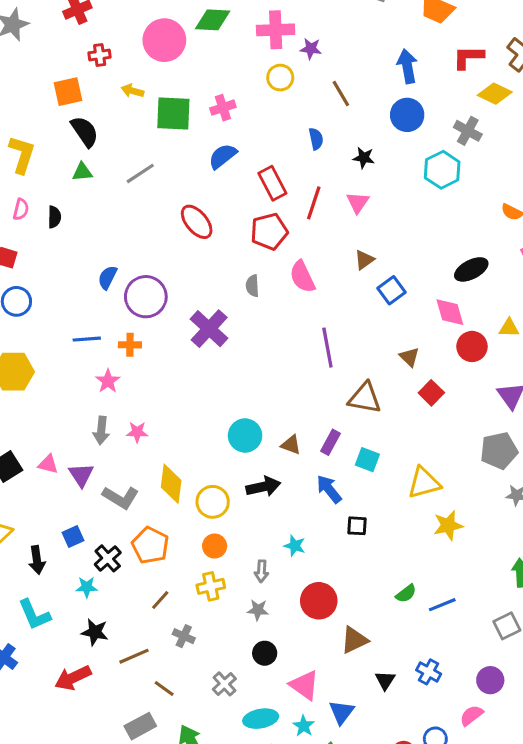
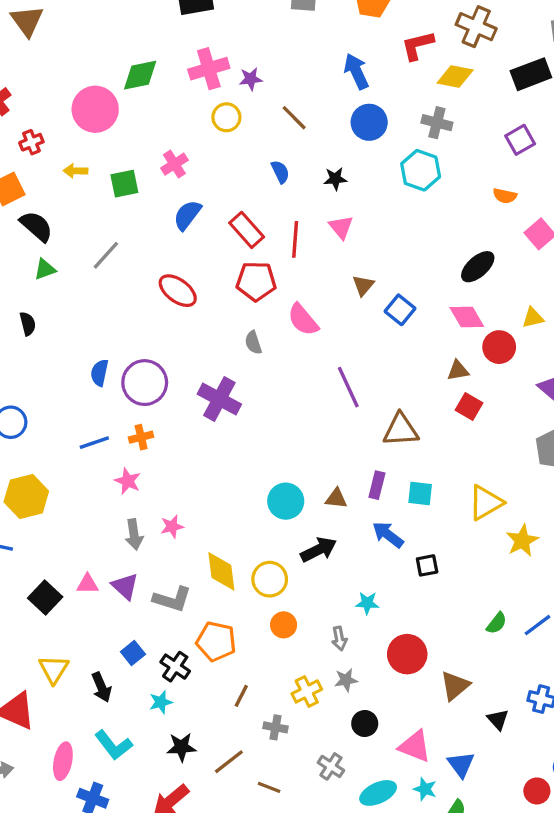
green square: (173, 114) -> (124, 184), size x0.7
red pentagon: (269, 231) -> (256, 281), turned 30
brown triangle: (409, 357) -> (458, 371), moved, turned -40
yellow cross: (211, 586) -> (307, 691), moved

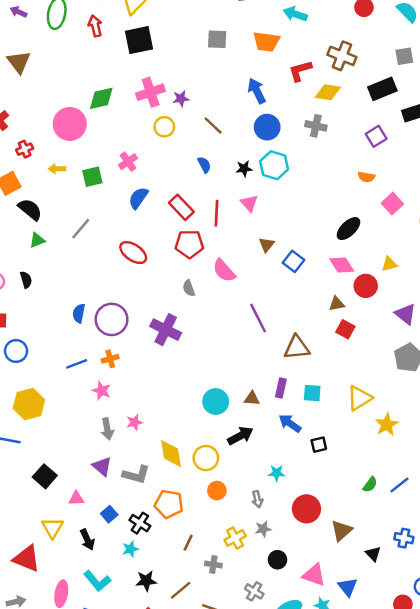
cyan hexagon: (421, 170) -> (274, 165), moved
pink triangle: (87, 584) -> (76, 498), moved

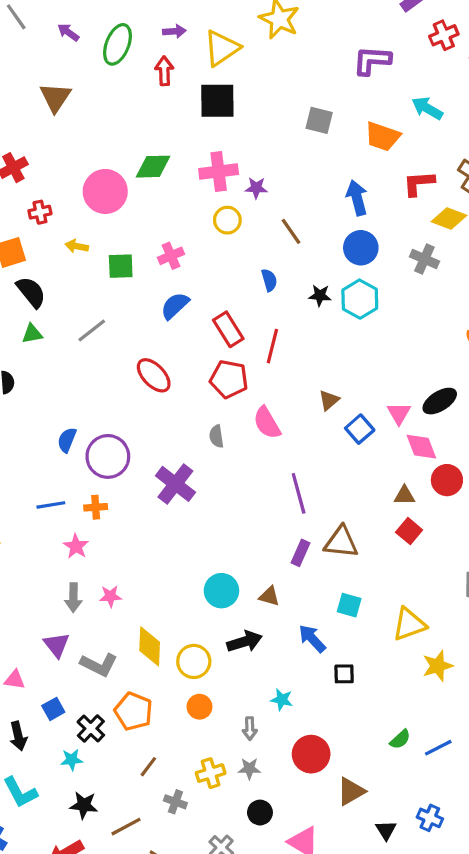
pink triangle: (249, 203) -> (399, 413), moved
purple rectangle: (281, 388) -> (300, 553), moved

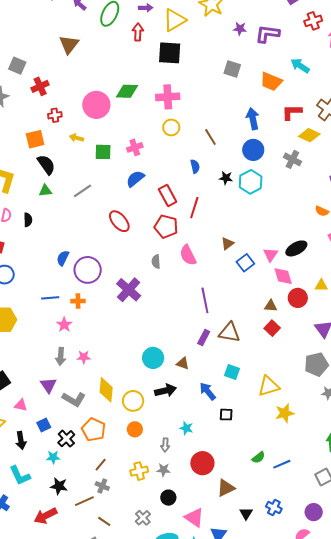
purple star: (256, 188) -> (240, 29), moved
gray cross: (175, 802) -> (102, 486), moved

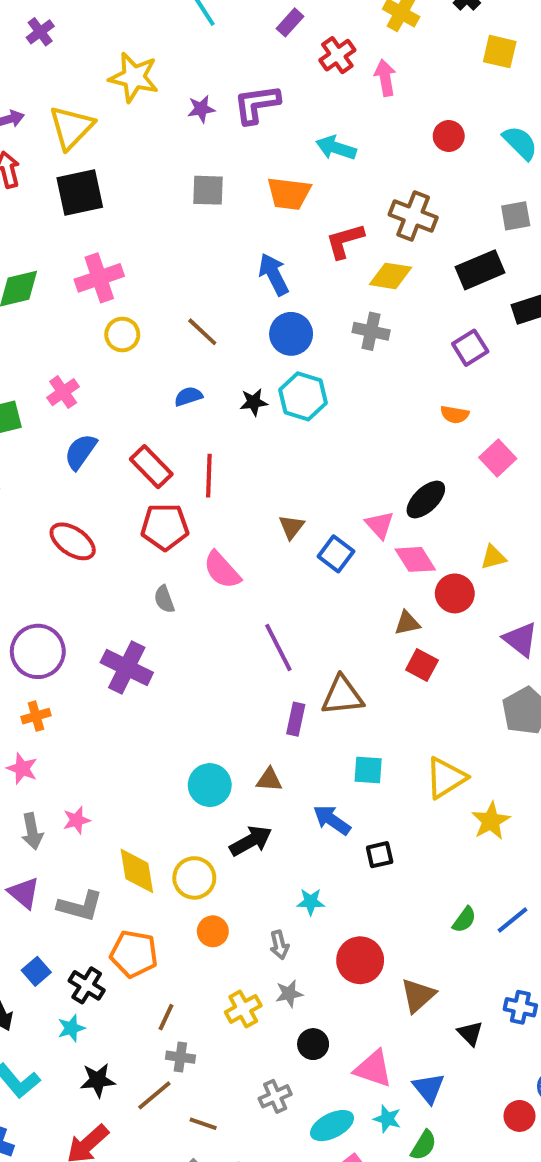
blue semicircle: (195, 166) -> (188, 396), turned -80
gray cross: (143, 518) -> (275, 1096), turned 35

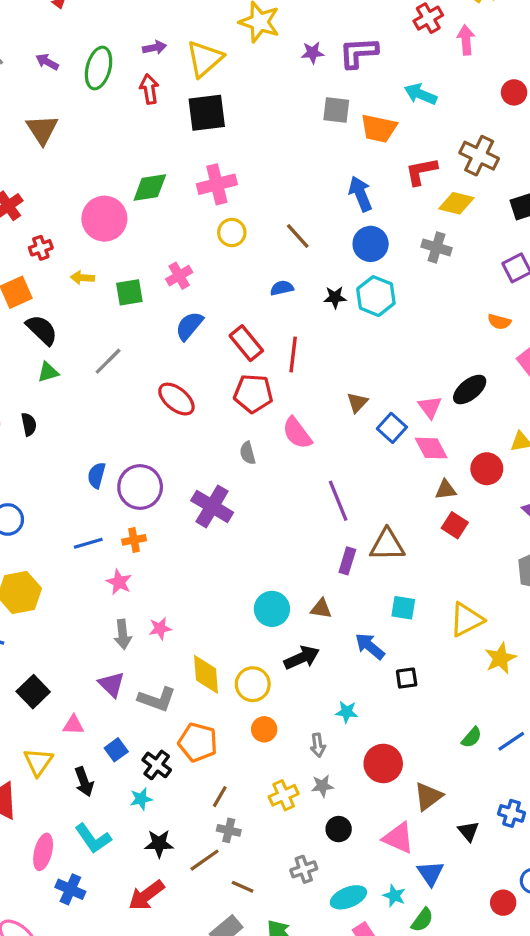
gray square: (208, 190) -> (336, 110), moved
pink diamond: (415, 559) -> (431, 448), moved
pink triangle: (373, 1069) -> (398, 838), moved

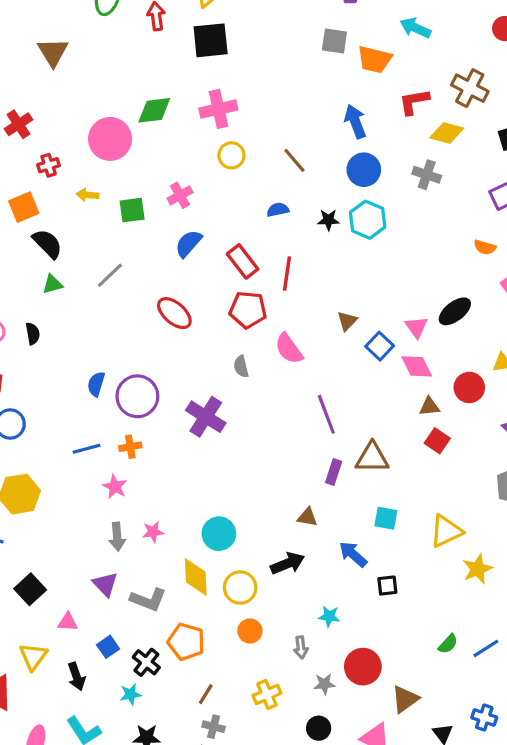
cyan circle: (272, 609) -> (219, 534), moved
gray star: (322, 786) -> (324, 684), moved

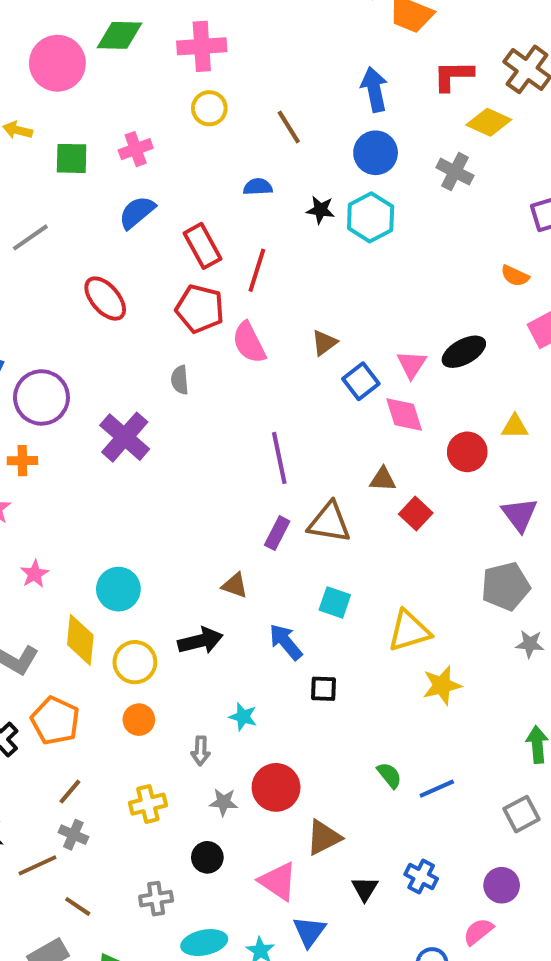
pink semicircle: (289, 349) -> (249, 343), moved
brown triangle: (429, 407) -> (383, 479), moved
pink star: (153, 532) -> (35, 574), turned -30
green semicircle: (448, 644) -> (389, 775), turned -90

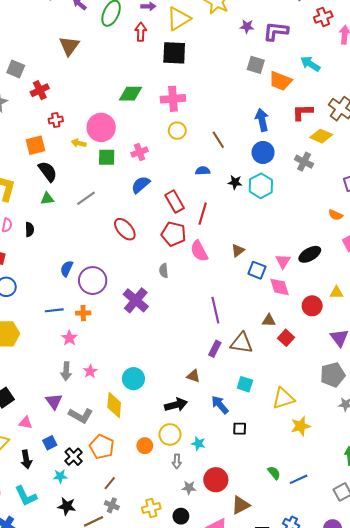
pink circle: (57, 63) -> (101, 127), moved
blue square: (361, 381) -> (257, 270), turned -30
yellow circle: (135, 662) -> (170, 434), moved
yellow cross: (148, 804) -> (151, 508), moved

